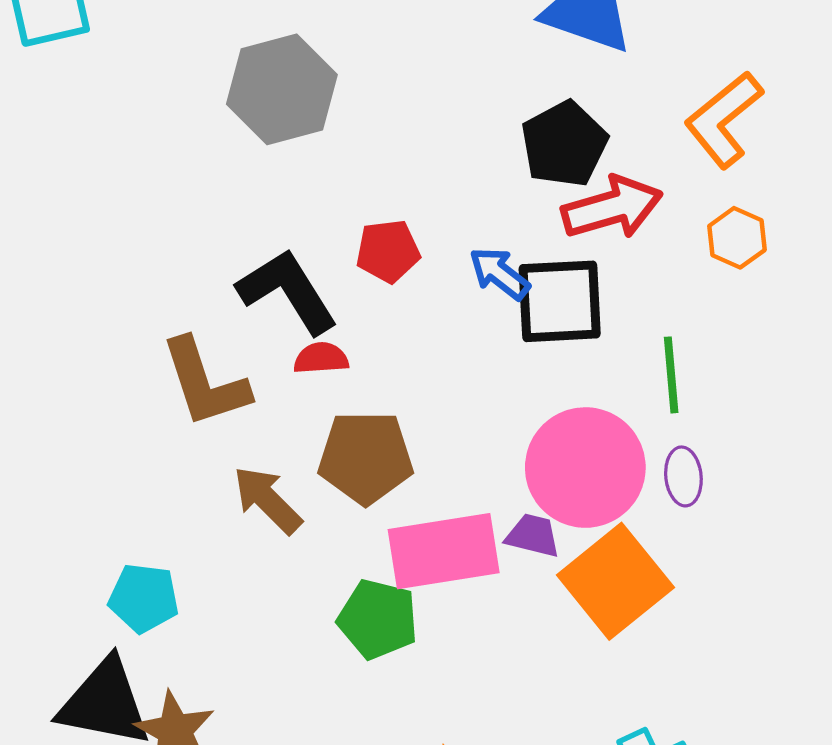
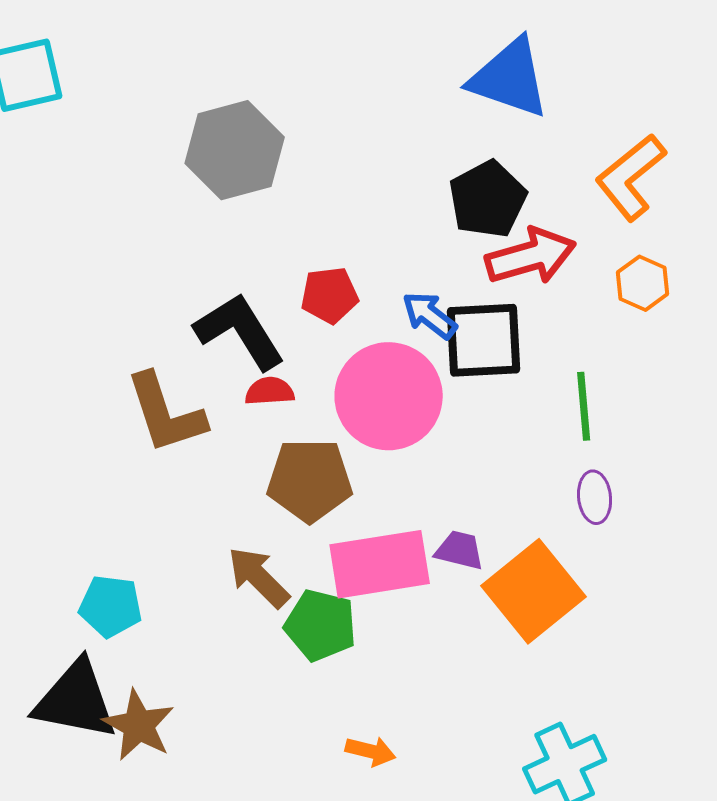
pink circle: (585, 468) -> (389, 396), moved
brown arrow: (267, 500) -> (259, 577), moved

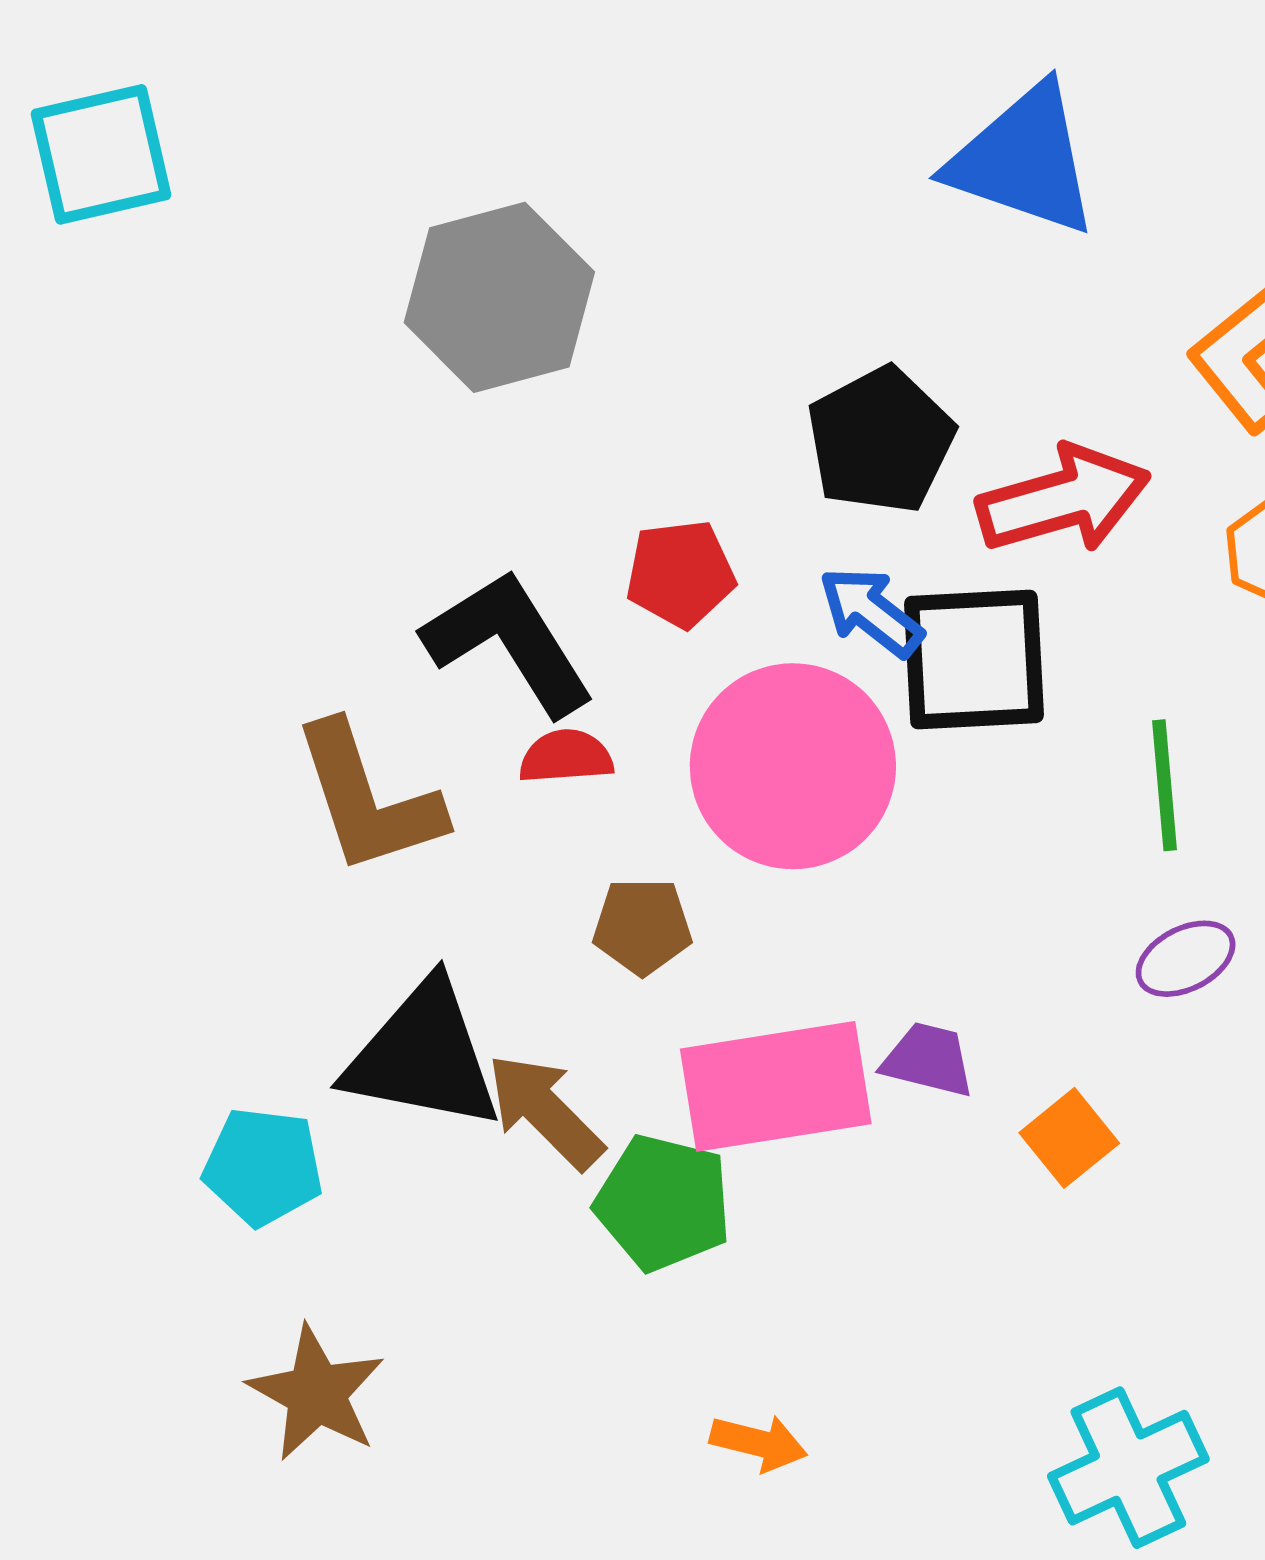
black pentagon: (488, 199) -> (881, 440), moved
brown pentagon: (310, 480) -> (642, 926), size x0.6
purple ellipse: (595, 497) -> (1186, 959), turned 69
orange square: (534, 591) -> (1069, 1138), size x0.5
black triangle: (76, 700) -> (423, 1056), moved

